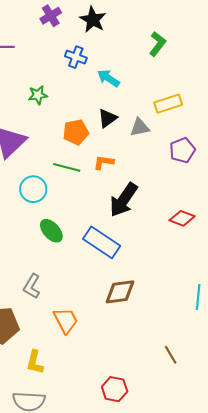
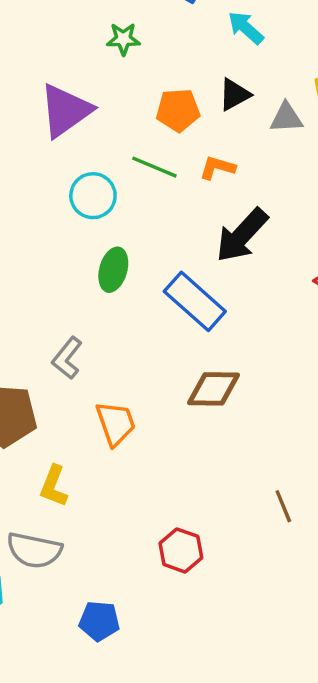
green ellipse: (51, 231) -> (113, 270), turned 50

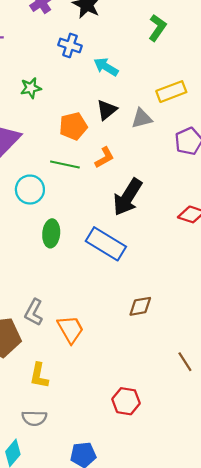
orange L-shape: (217, 168) -> (104, 158), turned 145
gray L-shape: (67, 358) -> (34, 312), moved
brown diamond: (214, 389) -> (140, 306), moved, size x0.7
gray semicircle: (34, 550) -> (34, 418), size x0.7

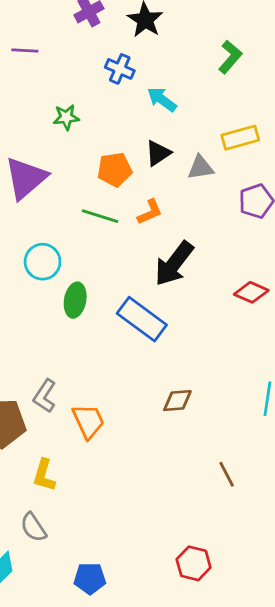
cyan circle: (30, 190) -> (43, 262), moved
red hexagon: (126, 401) -> (194, 563), moved
gray semicircle: (34, 418) -> (33, 527), turned 50

